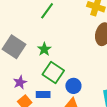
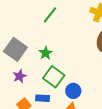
purple star: (20, 82) -> (20, 76), moved

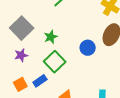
blue circle: (73, 91) -> (88, 48), moved
blue rectangle: (43, 98) -> (40, 81), turned -48

